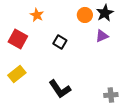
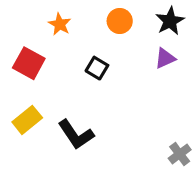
orange circle: (85, 15) -> (120, 21), moved
black L-shape: (60, 89) -> (76, 135), moved
gray cross: (111, 95) -> (180, 154), turned -32

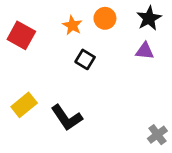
orange star: (60, 24) -> (72, 25), moved
purple triangle: (165, 58) -> (145, 51), turned 30
red square: (29, 63) -> (21, 35), moved

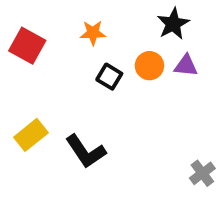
orange circle: (105, 18) -> (149, 66), moved
black star: (149, 18) -> (173, 24), moved
orange star: (72, 25) -> (93, 33), turned -30

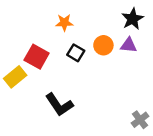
black star: (173, 24) -> (132, 19), moved
red square: (27, 46) -> (37, 57), moved
yellow rectangle: (31, 135) -> (15, 77), moved

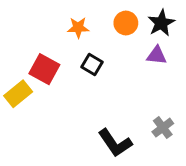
orange circle: (103, 45) -> (126, 23), moved
black L-shape: (59, 105) -> (115, 143), moved
gray cross: (140, 120) -> (163, 128), moved

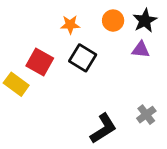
black square: (92, 65) -> (83, 58), size x1.4
yellow rectangle: (18, 94) -> (16, 84), turned 75
black L-shape: (115, 143) -> (103, 128), turned -88

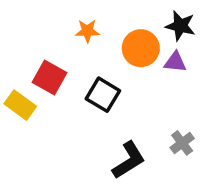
orange circle: (113, 21) -> (141, 48), moved, size x1.4
black star: (145, 21) -> (180, 26), turned -30
black square: (83, 58) -> (103, 95), moved

